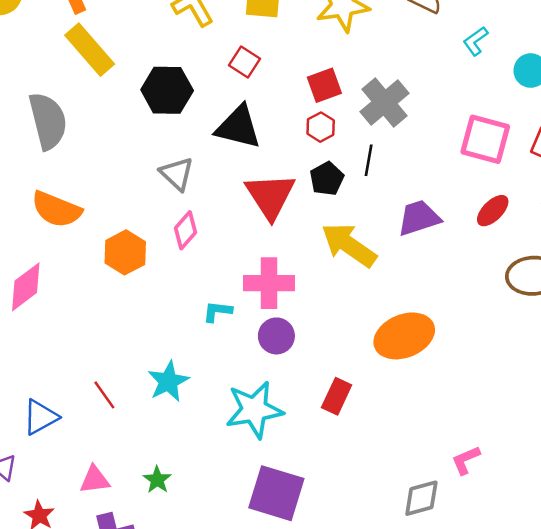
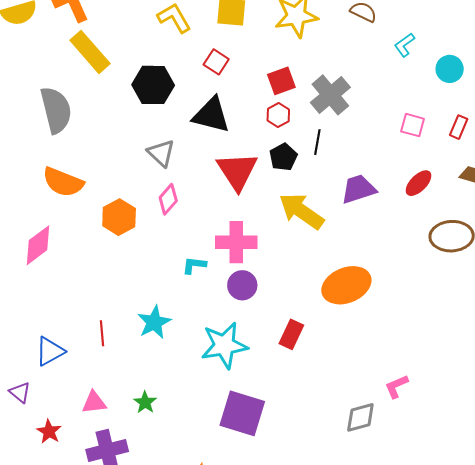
pink square: (485, 139) -> (413, 125), size x0.6
red line: (104, 395) -> (102, 333), turned 30

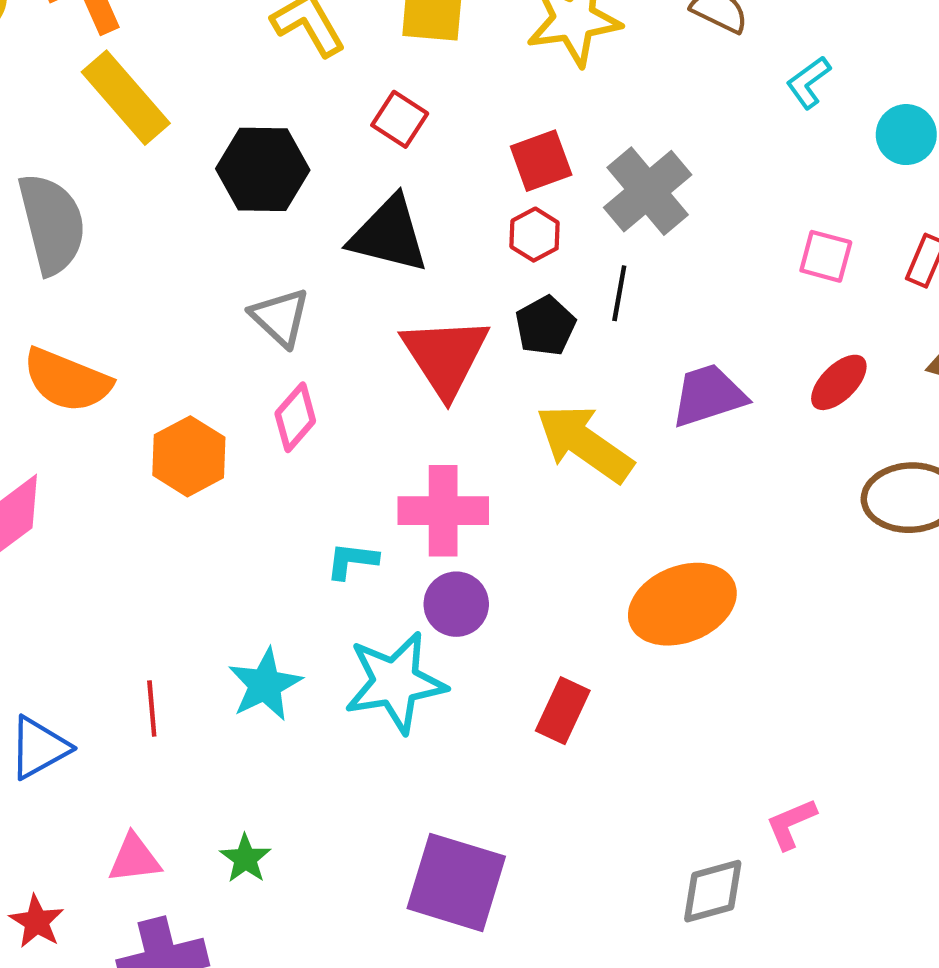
cyan star: (224, 345) -> (395, 682), moved

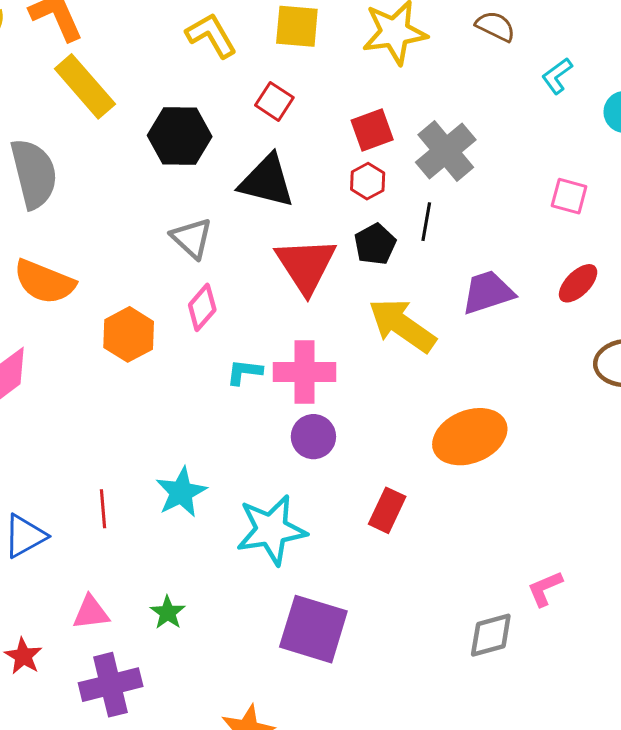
cyan L-shape: (352, 561) -> (244, 372), moved
cyan star: (395, 682) -> (271, 530), moved

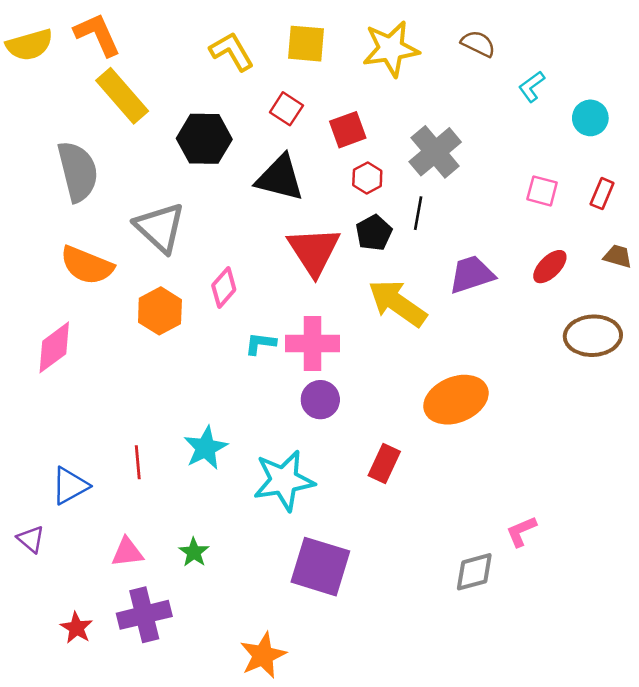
red square: (372, 130) -> (348, 130), moved
gray triangle: (192, 238) -> (160, 227), moved, size x1.4
red star: (23, 656) -> (76, 628), moved

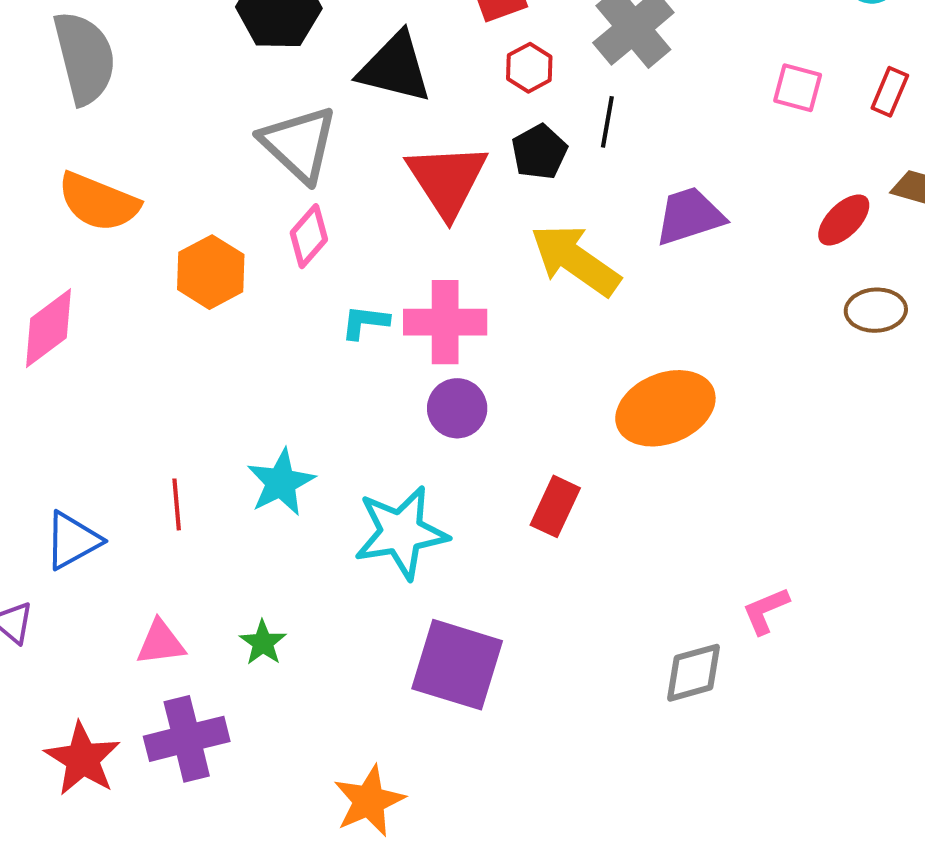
gray triangle: (160, 227) -> (299, 144), moved
red ellipse: (550, 267) -> (844, 220), moved
brown ellipse: (593, 336) -> (876, 310), size x0.7
red star: (76, 628) -> (83, 759), size x1.5

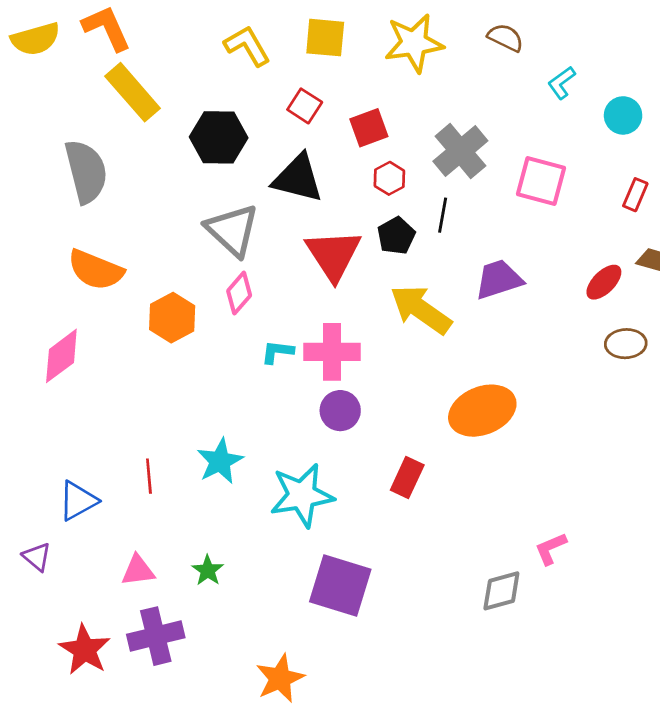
pink square: (798, 88) -> (541, 181), moved, size x1.5

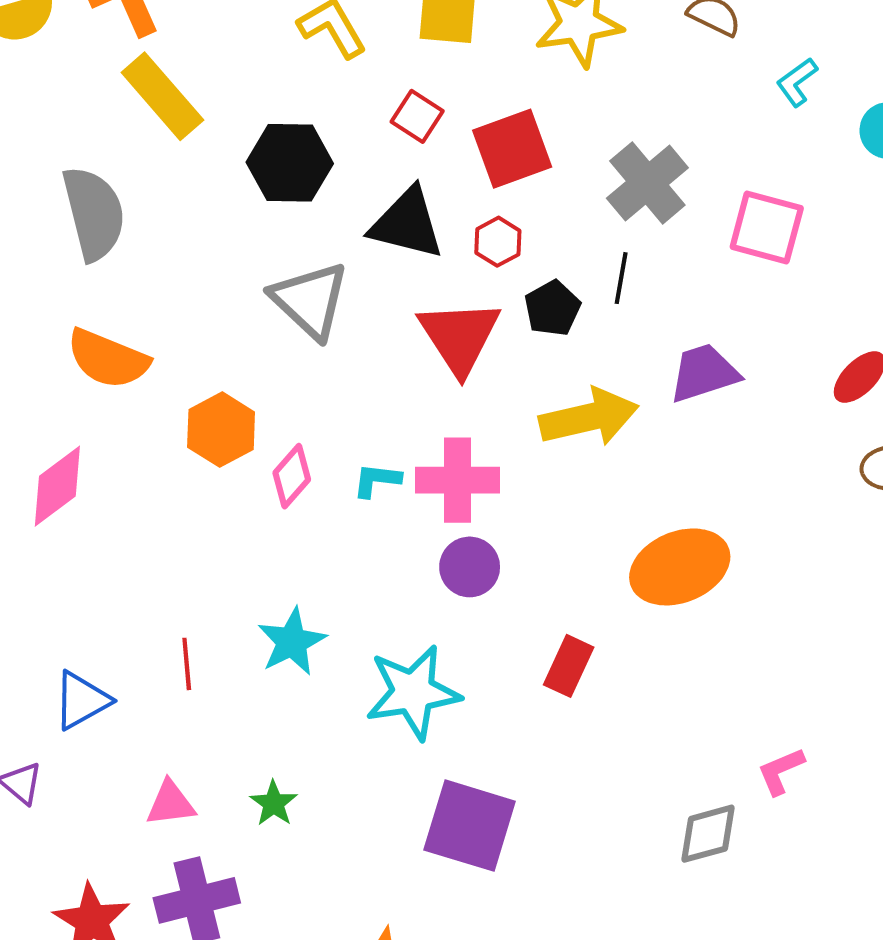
red square: (369, 128) -> (512, 149), size x1.4
red hexagon: (389, 178) -> (498, 242), moved
pink diamond: (239, 293) -> (292, 476), moved
yellow arrow: (421, 309) -> (589, 417), turned 132

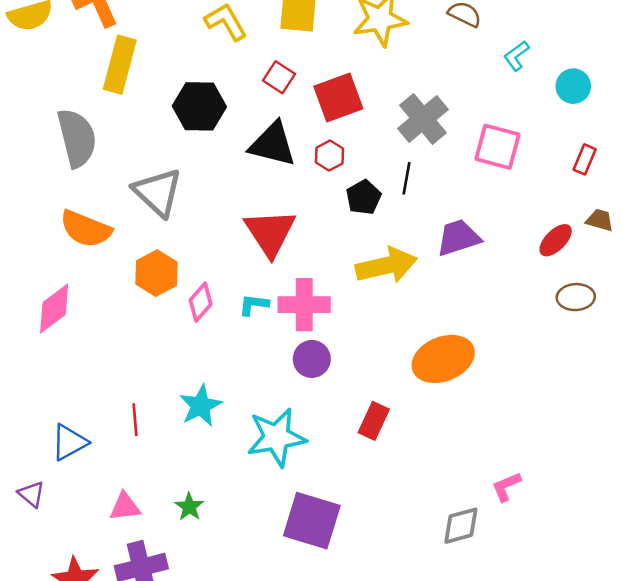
yellow rectangle: (162, 96) -> (120, 65), turned 56
gray triangle: (310, 300) -> (158, 192), moved
red triangle: (460, 337) -> (270, 233), moved

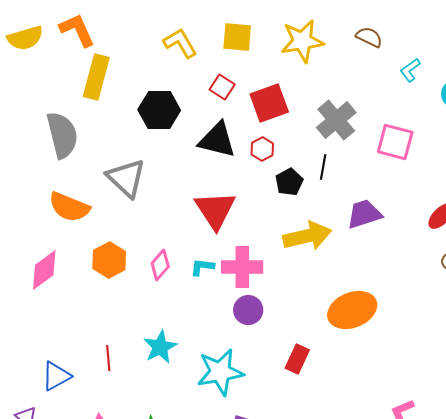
orange hexagon: (156, 273) -> (109, 260), moved

